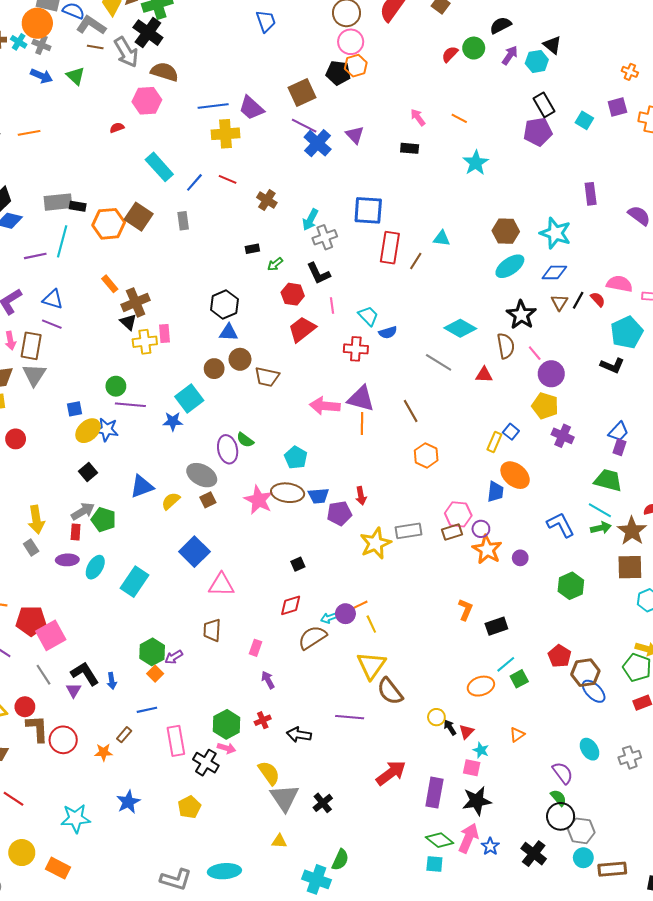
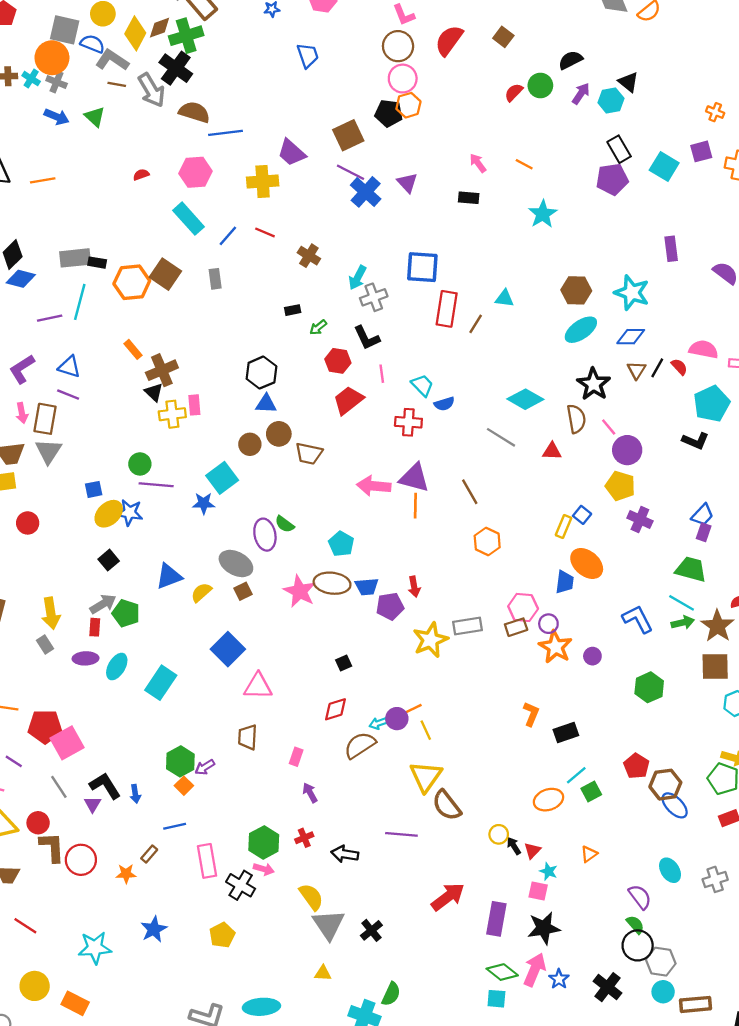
pink hexagon: (147, 101) -> (195, 172), moved
blue line: (213, 106) -> (226, 133), moved
cyan square: (584, 120) -> (664, 167), size x1.4

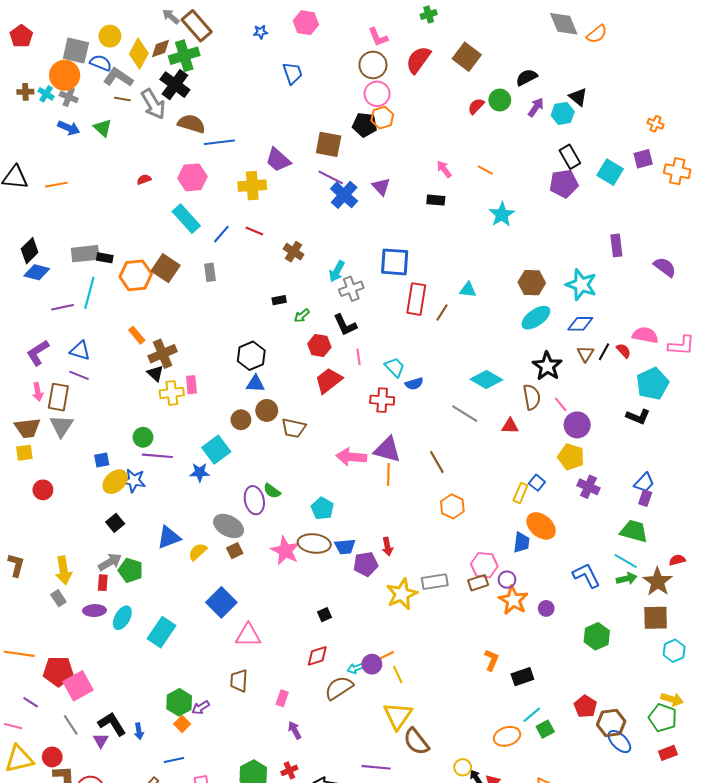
brown square: (503, 37) -> (467, 57), size x1.5
brown square: (348, 135) -> (329, 144), turned 36

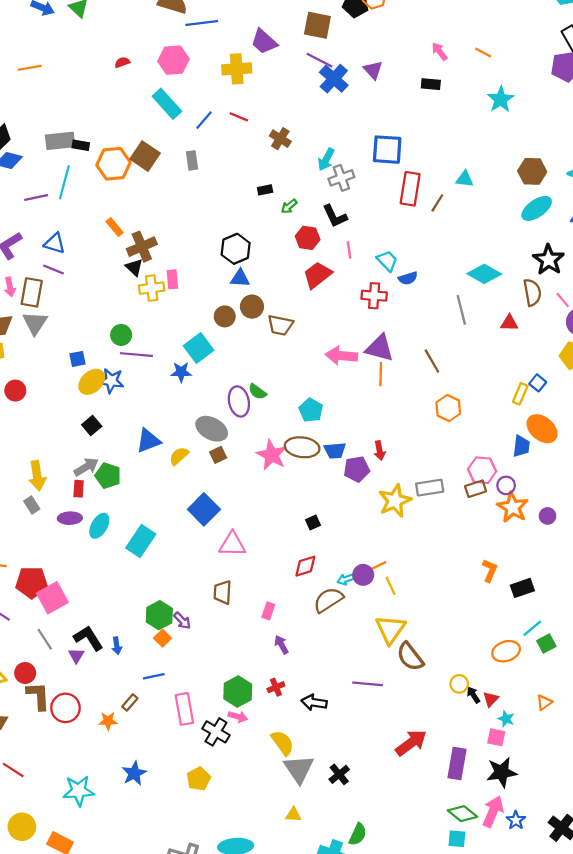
gray line: (465, 414) -> (461, 310), turned 44
purple arrow: (201, 707) -> (182, 621), turned -102

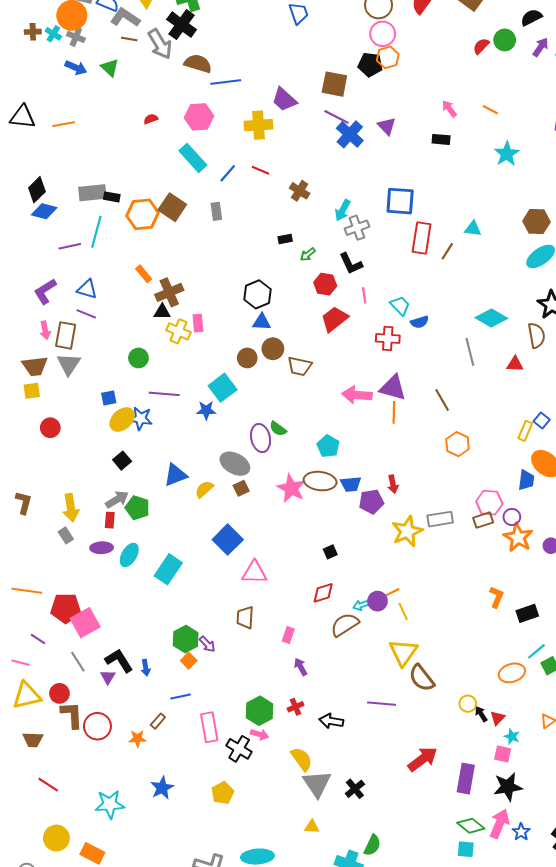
black triangle: (134, 267) -> (162, 312), turned -42
yellow cross: (152, 288) -> (178, 331), turned 30
green circle: (121, 335) -> (138, 358), moved

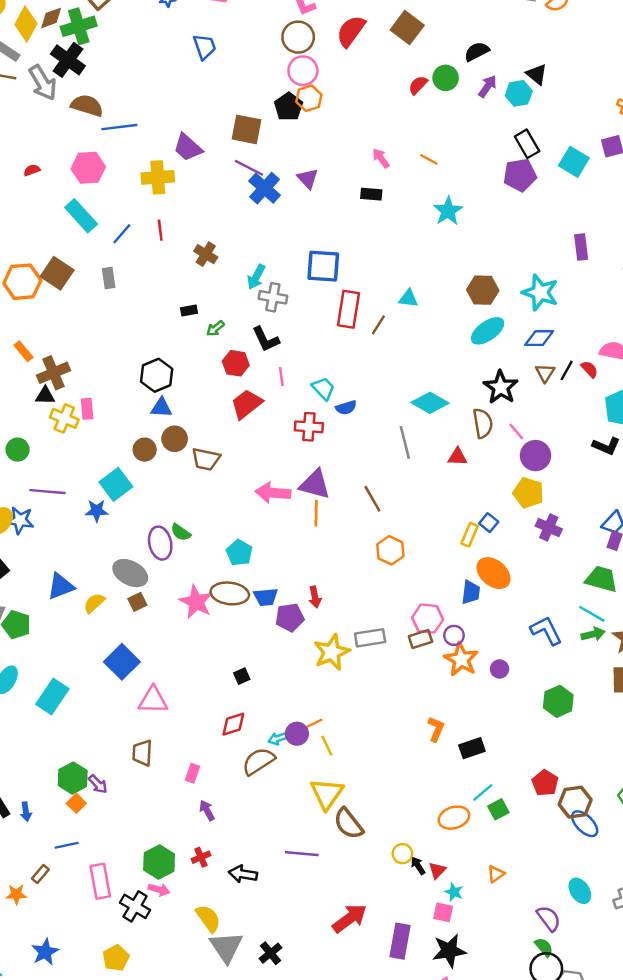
black pentagon: (370, 65) -> (289, 107), turned 30
red line: (261, 170) -> (160, 230), turned 60
gray cross: (357, 228) -> (273, 297), turned 30

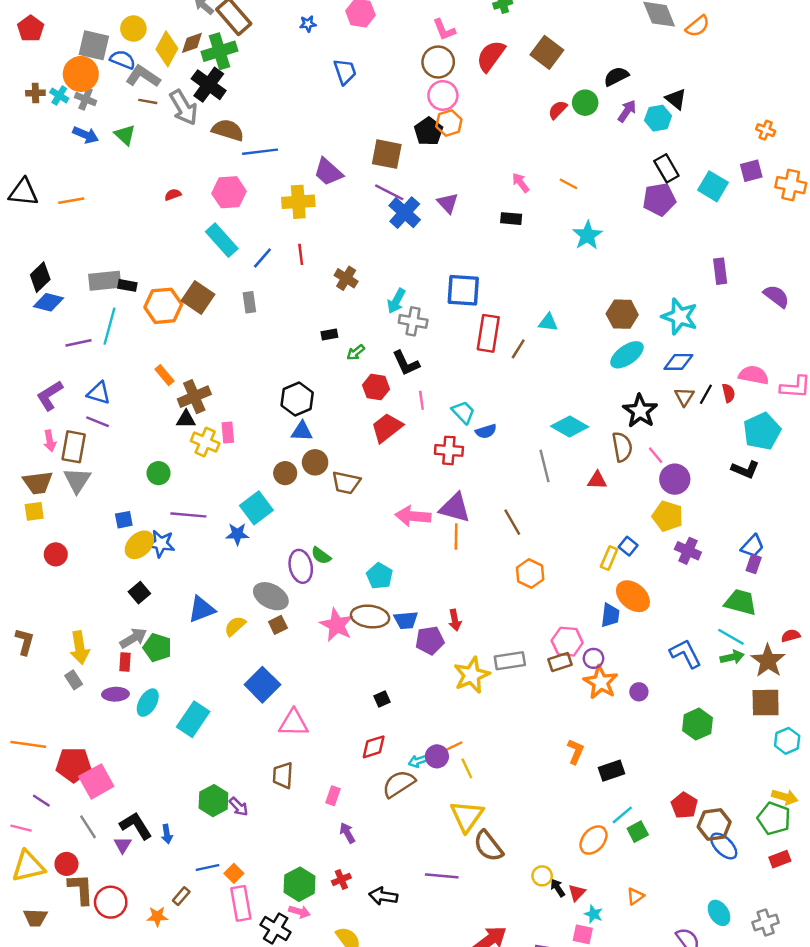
red semicircle: (589, 369) -> (729, 393), turned 30
orange square: (76, 803) -> (234, 873), moved
orange ellipse: (454, 818) -> (594, 840), turned -32

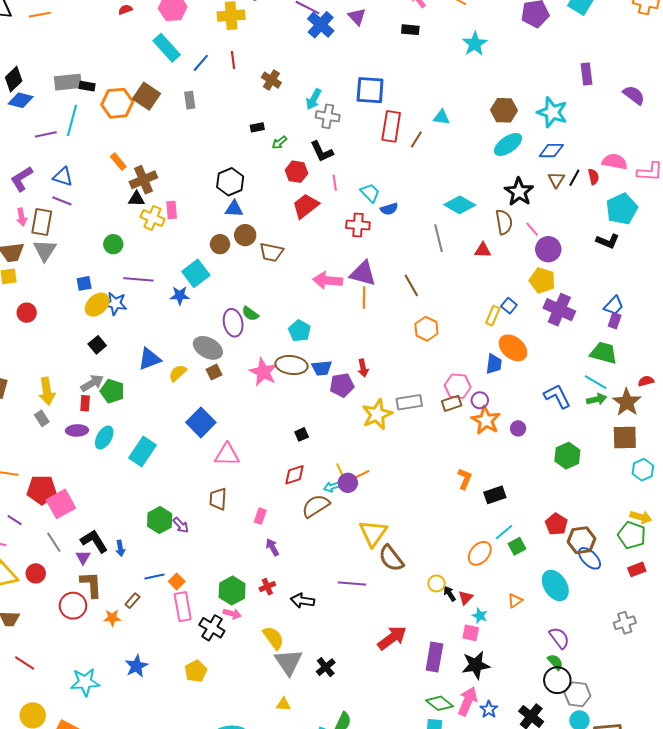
purple cross: (688, 551) -> (559, 310), size x1.4
yellow line: (467, 768) -> (341, 472), moved
brown L-shape: (81, 889) -> (91, 585), moved
cyan ellipse: (719, 913) -> (555, 586), moved, size x1.4

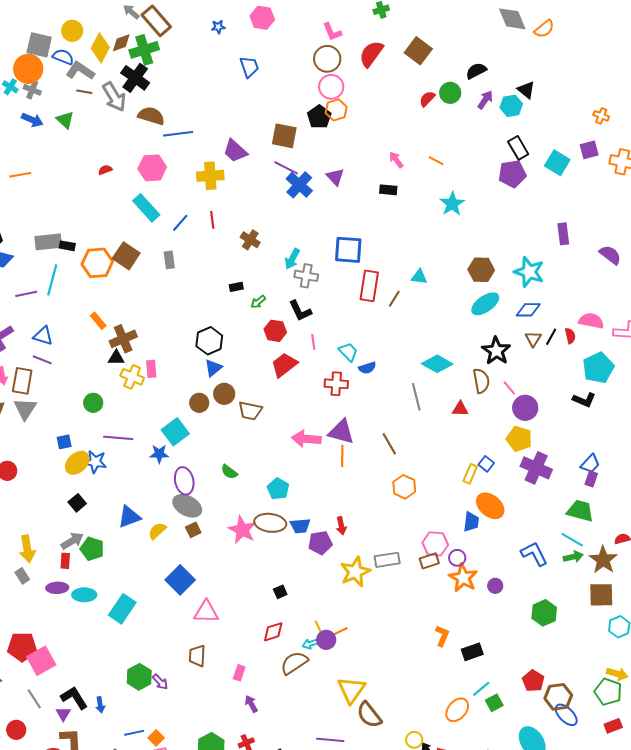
blue triangle: (234, 209) -> (213, 368), turned -42
purple ellipse: (233, 323) -> (184, 481), moved
cyan ellipse: (104, 438) -> (84, 595), turned 60

